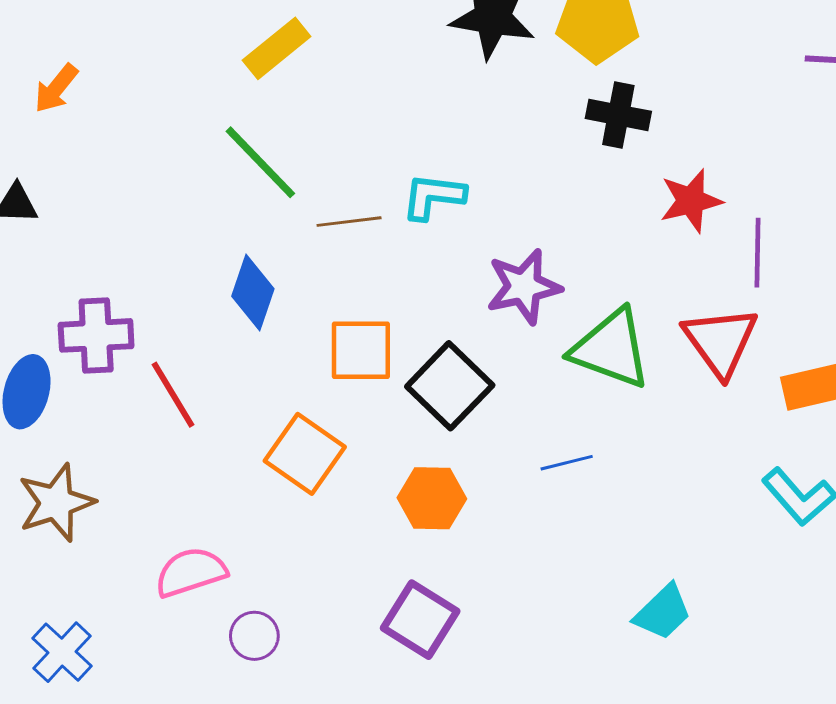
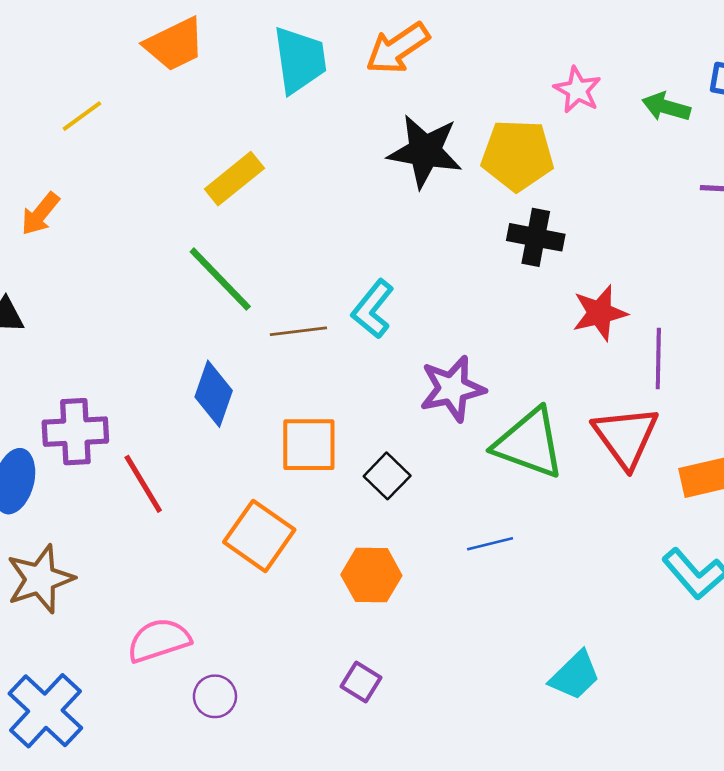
cyan L-shape: (433, 196) -> (373, 309), turned -58
black square: (450, 386) -> (387, 476), size x0.6
purple square: (420, 620) -> (361, 682), size x0.6
blue cross: (62, 652) -> (45, 711), size x1.4

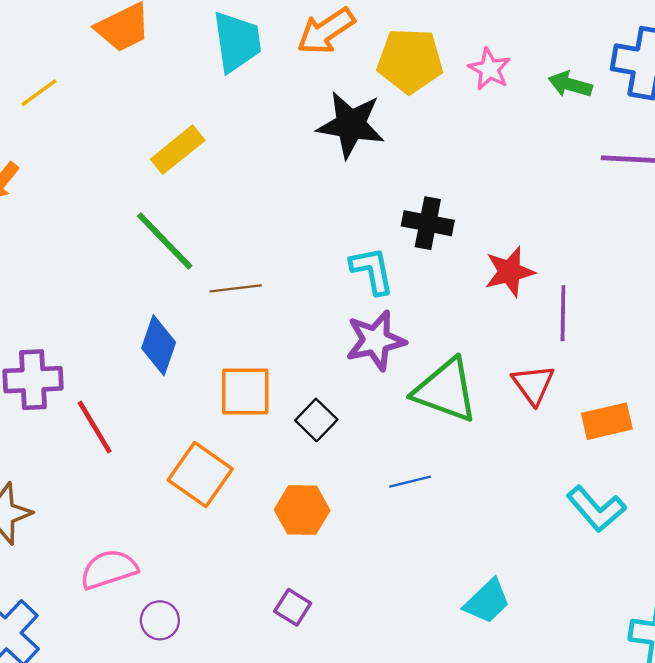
yellow pentagon: (517, 155) -> (410, 61), moved
black cross: (536, 237) -> (428, 223), moved
cyan L-shape: (373, 309) -> (372, 271), moved, turned 130
red triangle: (626, 437) -> (533, 384), size x0.7

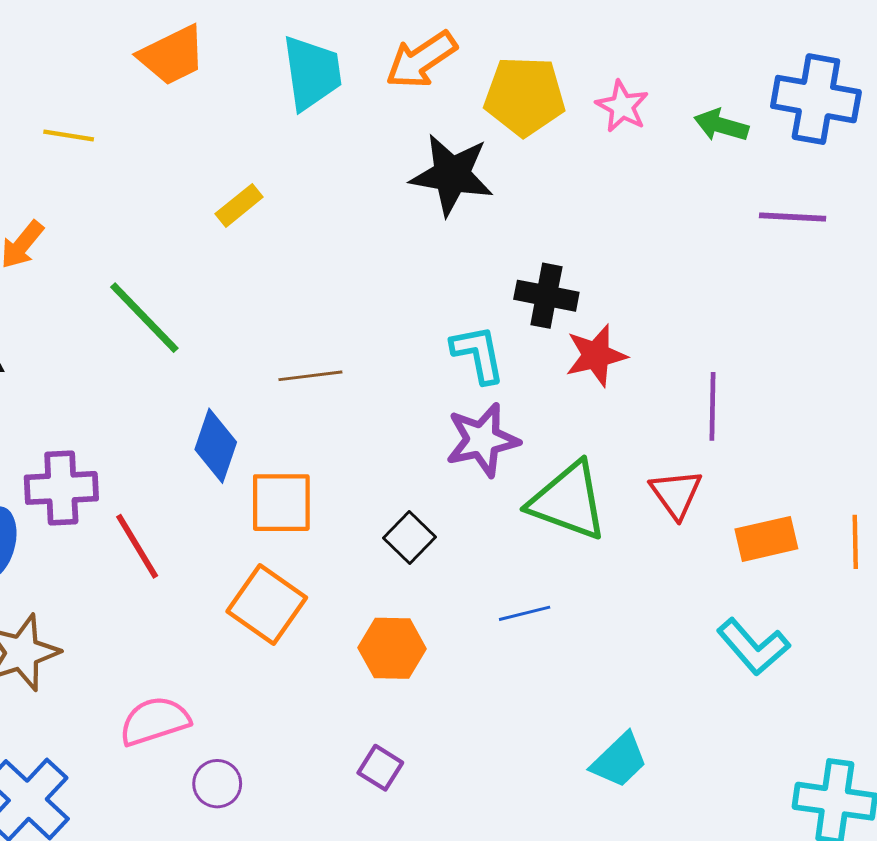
yellow line: (39, 93) -> (69, 135), turned 45
yellow rectangle: (178, 150) -> (239, 205), size x0.7
green line: (165, 241) -> (144, 318), moved
red star: (510, 272) -> (596, 355), moved
orange square: (245, 392) -> (281, 503), moved

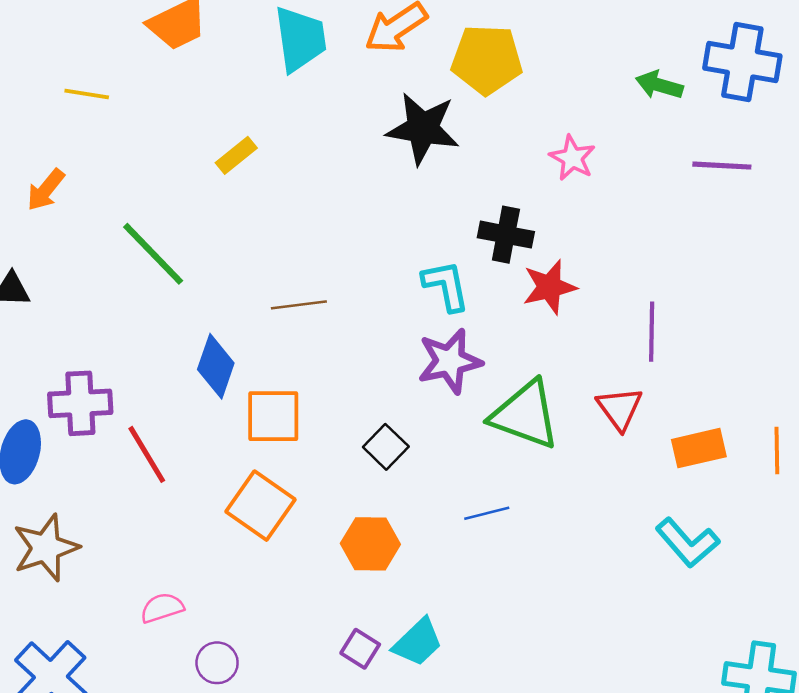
pink star: (622, 106) -> (572, 158), moved
pink semicircle: (155, 721) -> (162, 608), size x0.7
cyan trapezoid: (619, 760) -> (418, 642), moved

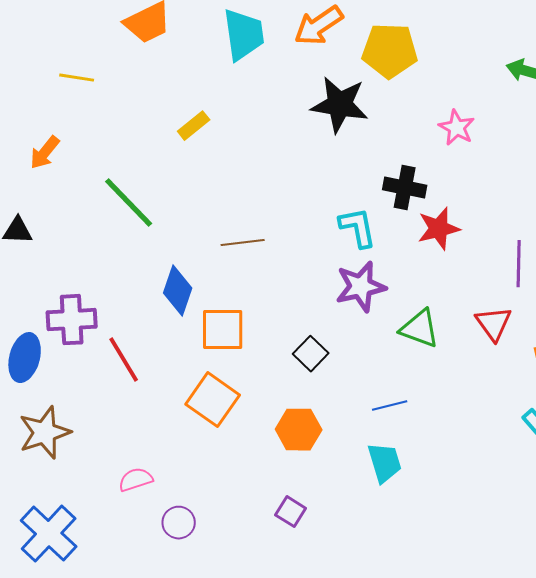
green triangle: (525, 415) -> (420, 329), size x0.7
cyan trapezoid: (418, 642) -> (385, 463), moved, turned -63

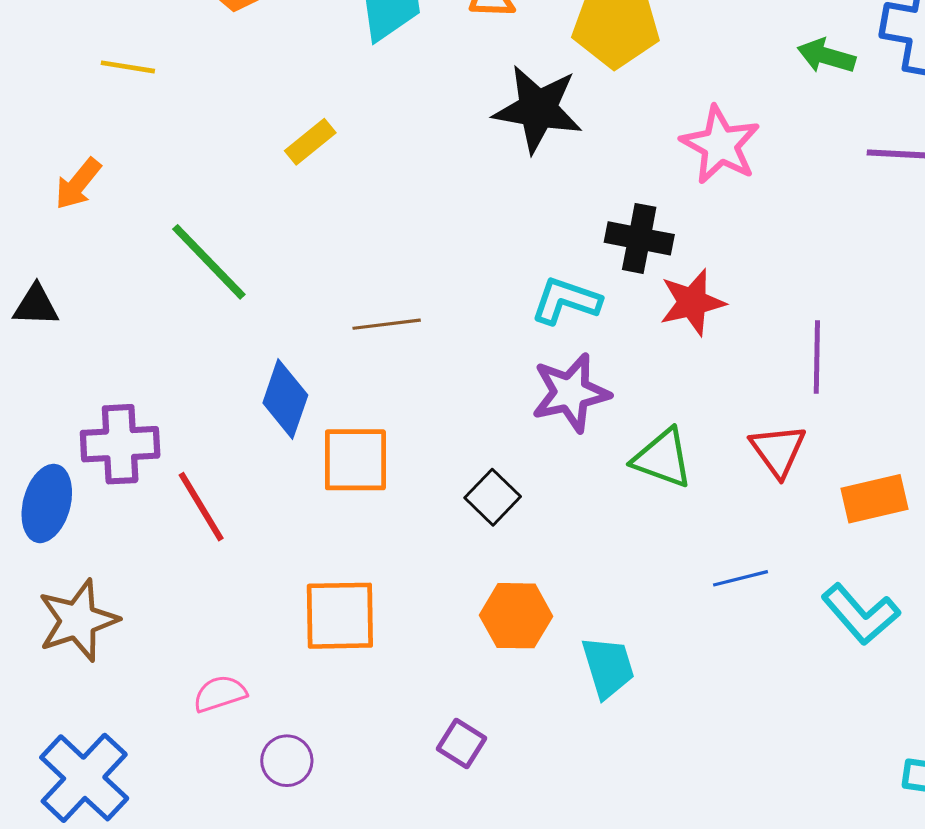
pink star: (457, 128) -> (720, 145), size x1.4
cyan L-shape: (358, 228) -> (566, 301), turned -60
orange square: (213, 400) -> (340, 616), moved, turned -36
blue line: (390, 406) -> (741, 578), moved
orange hexagon: (299, 430) -> (516, 616), moved

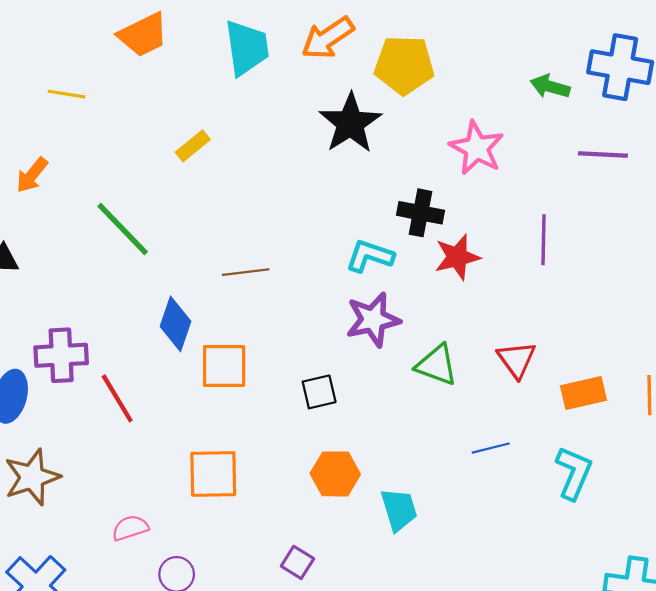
black star: (538, 109) -> (350, 123), turned 30
purple line: (817, 357) -> (544, 240), moved
black square: (493, 497) -> (319, 392), turned 33
cyan L-shape: (861, 614) -> (574, 473), turned -116

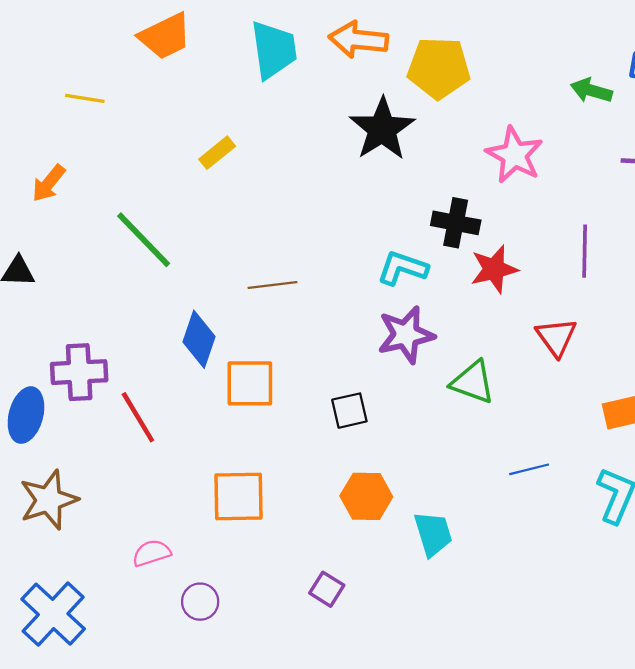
orange arrow: (328, 38) -> (358, 40), turned 40
red triangle: (517, 360) -> (556, 337), moved

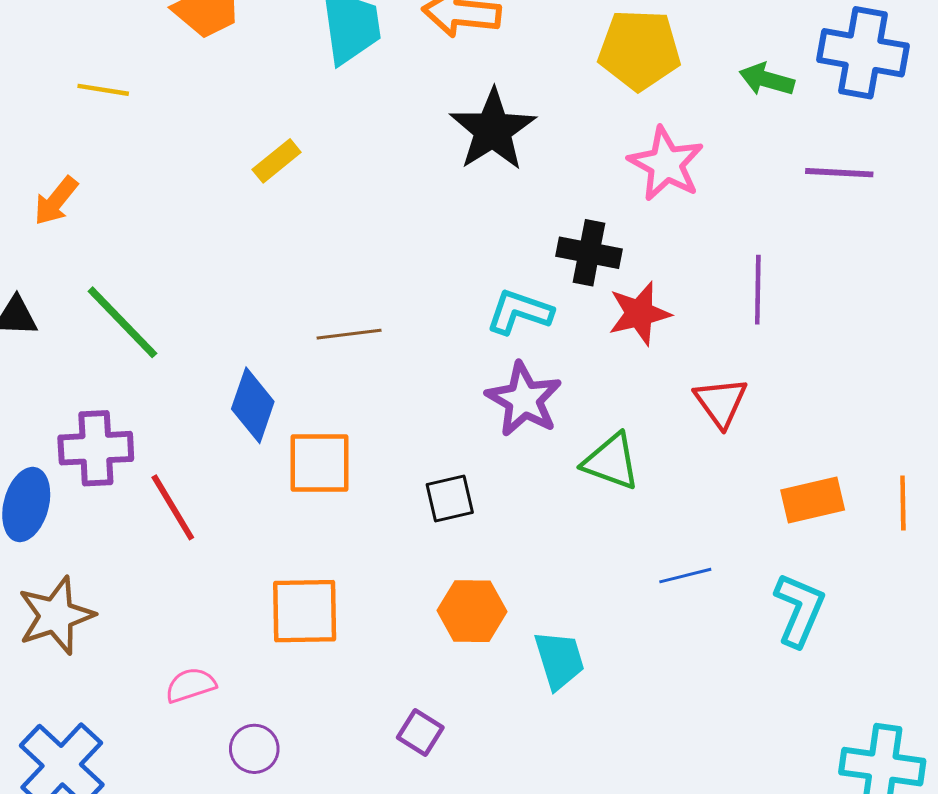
yellow pentagon: (439, 68) -> (639, 50), moved
green line: (144, 240) -> (122, 322), moved
purple star: (406, 335) -> (524, 399), turned -30

